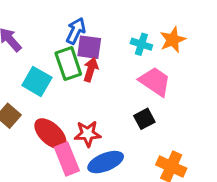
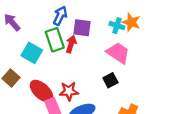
orange star: (173, 40) -> (131, 22), turned -30
cyan cross: (141, 44) -> (117, 26), moved
purple square: (89, 47) -> (82, 28), moved

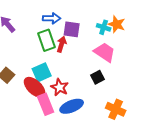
blue arrow: (60, 16) -> (52, 18), turned 66
cyan square: (32, 53) -> (42, 72), moved, turned 36
red star: (69, 91) -> (60, 87), turned 30

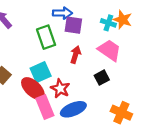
blue arrow: (52, 18) -> (62, 13), moved
red arrow: (62, 44) -> (76, 55), moved

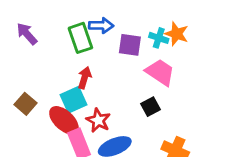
purple square: (73, 25) -> (130, 45), moved
green rectangle: (46, 37) -> (80, 38), moved
red arrow: (76, 55) -> (85, 78), moved

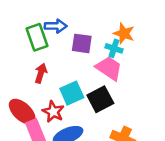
cyan cross: (159, 38) -> (114, 48), moved
cyan square: (74, 100) -> (72, 93), moved
black square: (150, 107) -> (100, 99), size x1.5

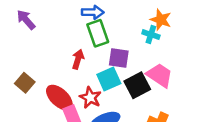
green rectangle: (37, 37) -> (98, 33), moved
purple square: (82, 43) -> (119, 58), moved
pink trapezoid: (109, 68) -> (160, 75), moved

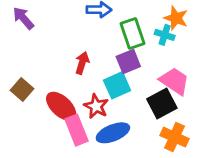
green rectangle: (98, 33) -> (133, 33), moved
purple square: (119, 58) -> (128, 61), turned -30
black square: (137, 85) -> (162, 103), moved

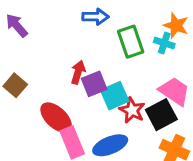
purple square: (128, 61) -> (94, 84), moved
brown square: (22, 89) -> (15, 85), moved
red star: (96, 106) -> (132, 110), moved

